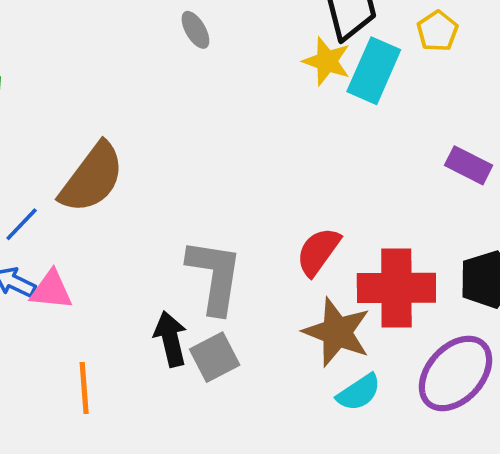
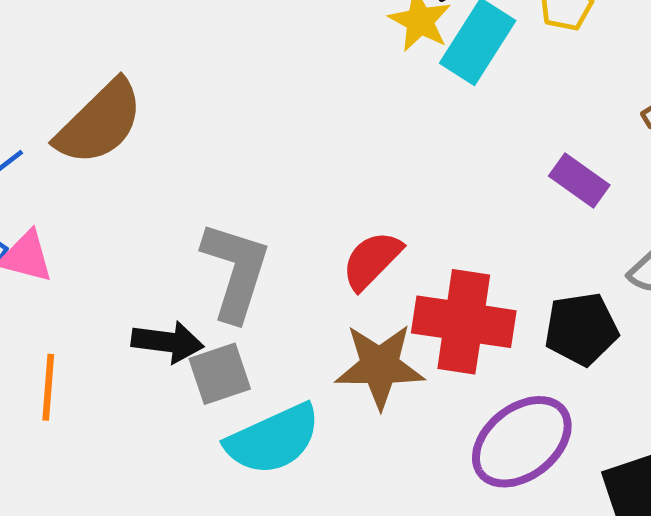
brown star: (337, 332) -> (380, 366), turned -30
black arrow: (171, 339) -> (167, 342), turned 102
cyan semicircle: (359, 392) -> (273, 439), moved, size x1.6

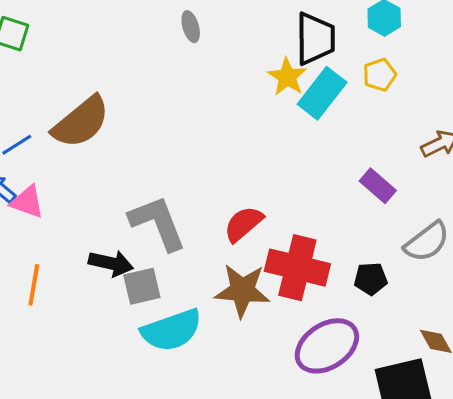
gray L-shape: (236, 271) -> (158, 223), turned -44
black pentagon: (581, 329) -> (371, 279), size x0.7

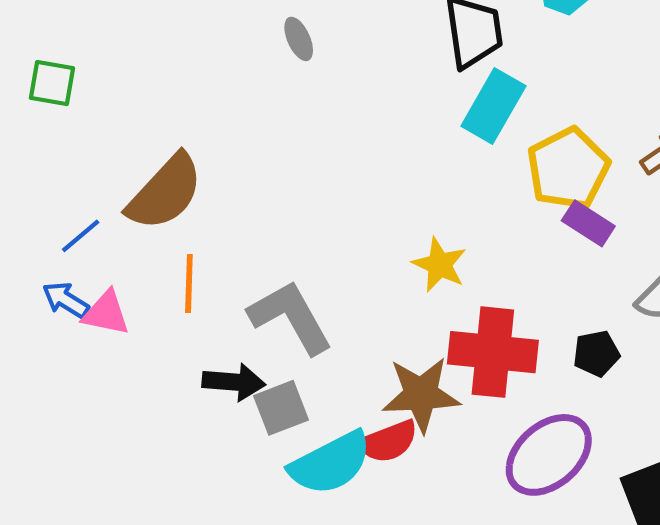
yellow pentagon: (380, 75) -> (568, 169), moved, size x1.8
yellow star: (287, 77) -> (440, 265), moved
red semicircle: (243, 224) -> (388, 442), moved, turned -153
orange line: (34, 285) -> (189, 284), moved

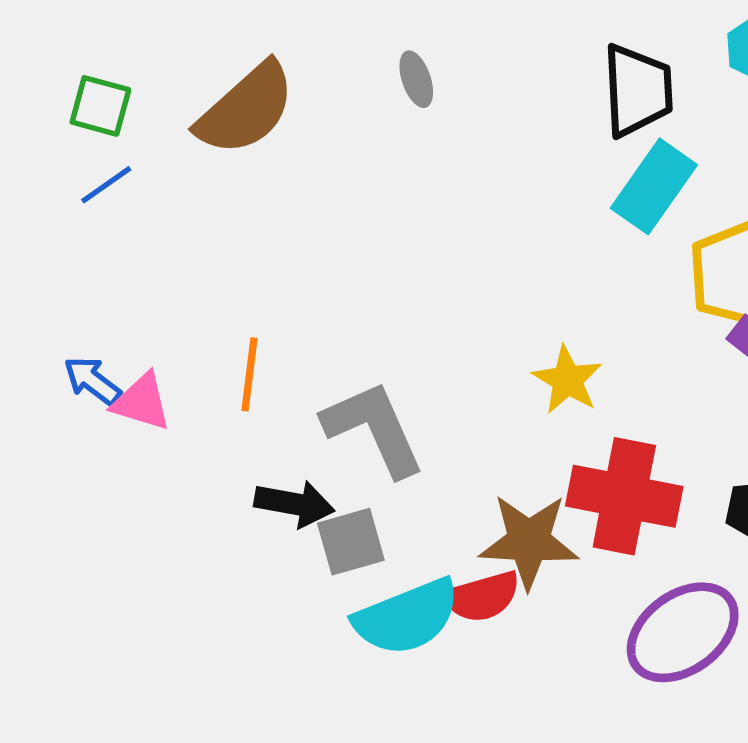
brown semicircle: (165, 192) -> (246, 109), moved
blue line: (81, 236) -> (106, 185), moved

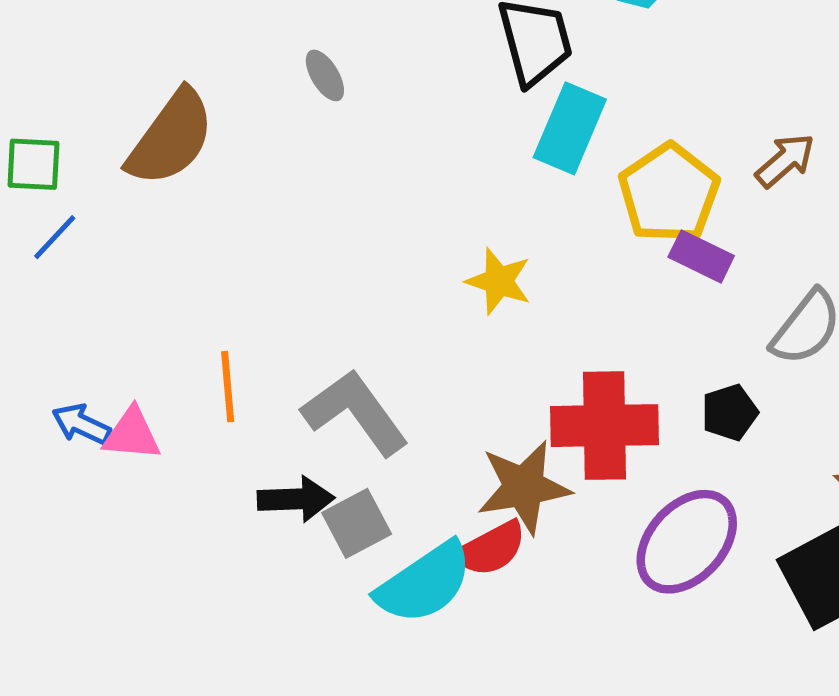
yellow star: (567, 380) -> (499, 281), moved

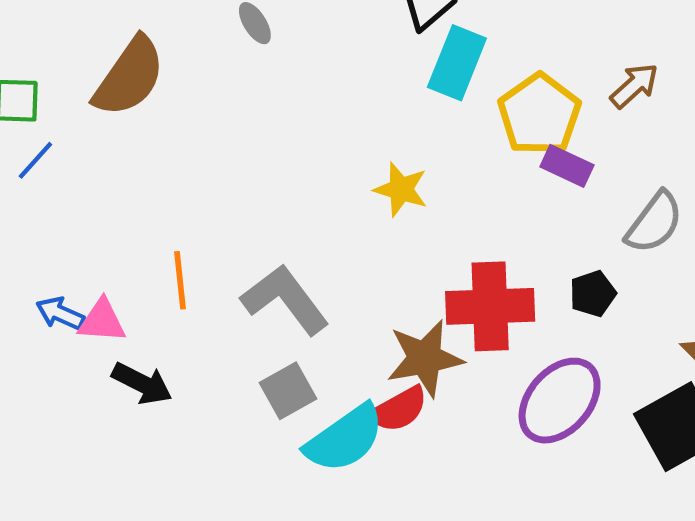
black arrow: (296, 499) -> (142, 384), moved, turned 30

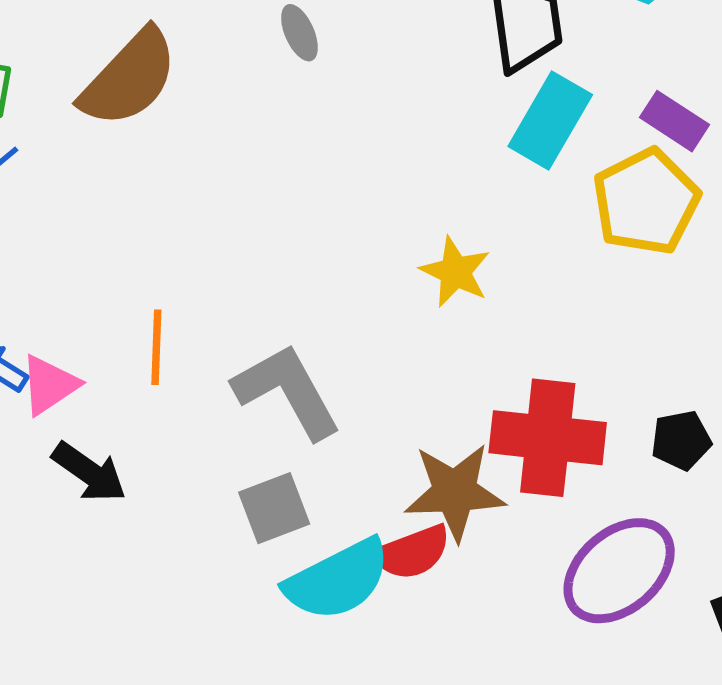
purple rectangle: (567, 166) -> (675, 121), moved
pink triangle: (102, 321) -> (49, 385), turned -46

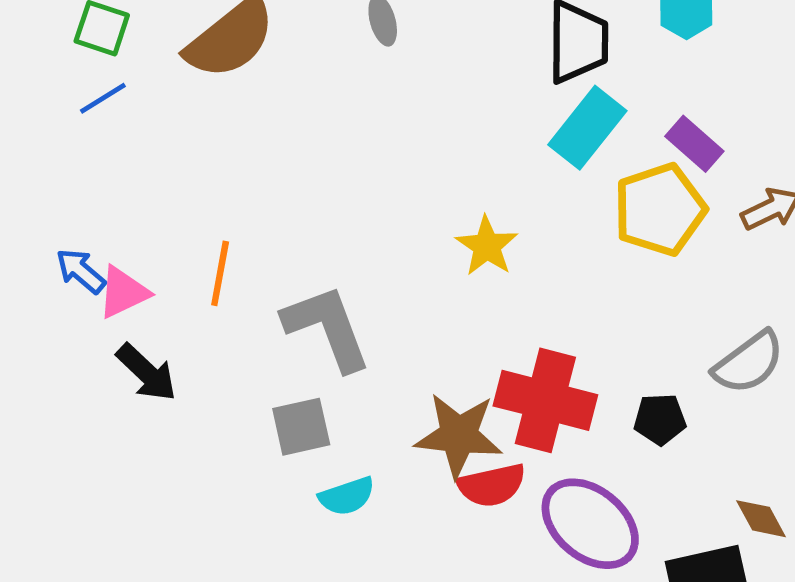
red semicircle: (412, 552) -> (492, 485), moved
purple ellipse: (619, 571) -> (590, 524), turned 72
cyan semicircle: (338, 580) -> (347, 496), size x0.6

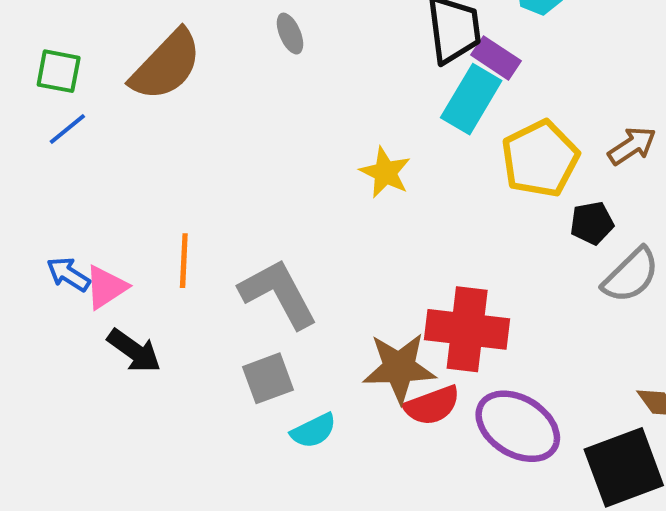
purple rectangle: (694, 144) -> (496, 58), moved
yellow star: (487, 246) -> (385, 172), moved
black pentagon: (660, 419) -> (592, 223), moved

